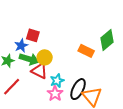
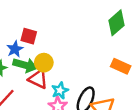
green diamond: (107, 40) -> (116, 23), moved
orange rectangle: (86, 51) -> (121, 66), moved

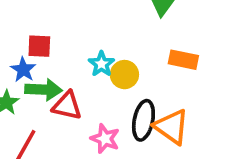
yellow circle: (44, 63) -> (124, 75), moved
cyan star: (60, 90) -> (101, 64), moved

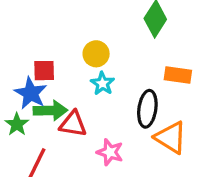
blue star: (23, 70) -> (31, 93), size x1.4
yellow circle: (124, 75) -> (96, 54), moved
black ellipse: (143, 120) -> (147, 109), moved

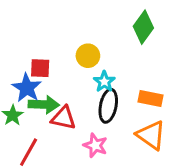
orange rectangle: (178, 75) -> (150, 99), moved
cyan star: (102, 83) -> (104, 82), moved
black ellipse: (147, 109) -> (108, 106), moved

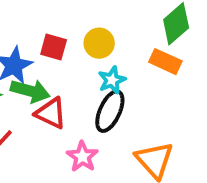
red square: (40, 68) -> (54, 47), moved
orange rectangle: (150, 99) -> (165, 62), moved

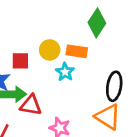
orange rectangle: (165, 62) -> (77, 51), moved
black ellipse: (110, 111) -> (114, 86), moved

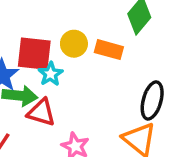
red square: (20, 61) -> (34, 54), size x1.5
cyan star: (65, 72) -> (50, 74), moved

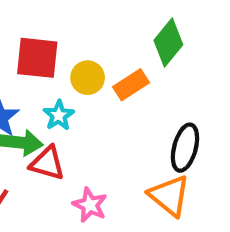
orange rectangle: (109, 50) -> (131, 85), turned -48
red square: (34, 54) -> (37, 58), moved

